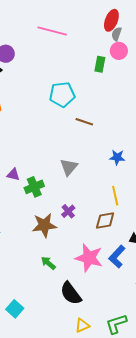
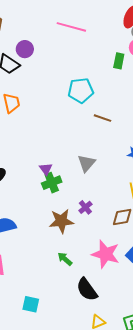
purple triangle: (13, 175) -> (46, 169), moved, turned 40
cyan square: (15, 309) -> (31, 304), turned -30

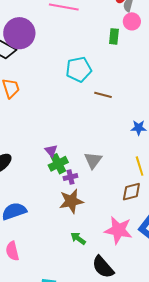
purple circle: (25, 49) -> (19, 33), size x1.8
gray triangle: (87, 163) -> (93, 160), moved
purple cross: (85, 207) -> (70, 177), moved, turned 32

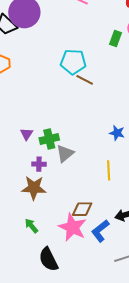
brown line: (103, 95) -> (85, 80), moved
green cross: (58, 164) -> (49, 139), moved
brown diamond: (131, 192) -> (82, 209), moved

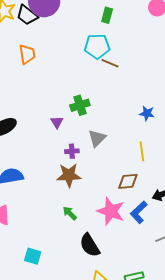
green rectangle: (115, 38) -> (107, 15), moved
green cross: (49, 139) -> (80, 105), moved
brown diamond: (82, 209) -> (128, 181), moved

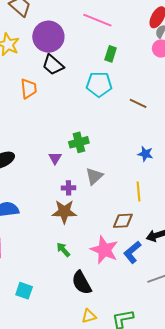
black trapezoid: (27, 15) -> (53, 65), moved
brown line: (110, 63) -> (138, 103), moved

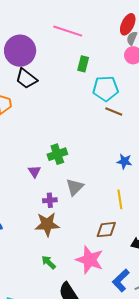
cyan pentagon: (99, 84) -> (105, 89), moved
blue L-shape: (132, 252) -> (121, 280), moved

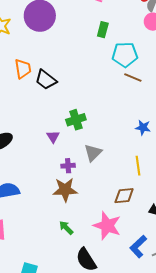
black trapezoid: (26, 79) -> (46, 80), moved

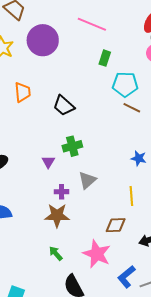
black trapezoid: (46, 80) -> (64, 106), moved

